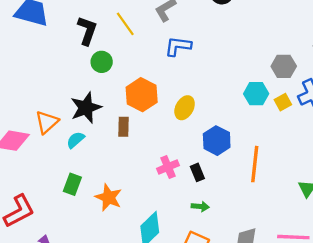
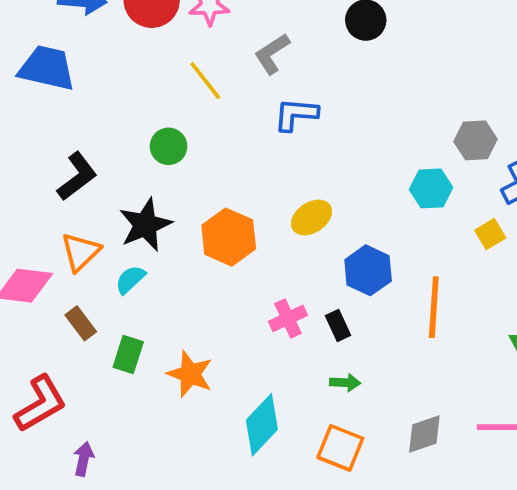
black L-shape: (87, 31) -> (77, 176), moved, turned 36
orange hexagon: (142, 95) -> (229, 237), moved
yellow square: (283, 102) -> (490, 234), moved
yellow ellipse: (185, 108) -> (312, 217), turned 30
brown rectangle: (123, 127) -> (81, 323), moved, turned -36

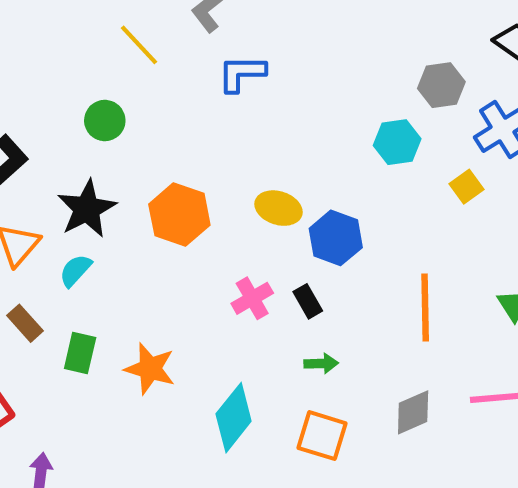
yellow ellipse: (312, 217) -> (278, 208), moved, turned 57
orange line: (434, 307) -> (425, 308), moved

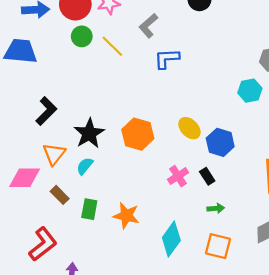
green circle: (105, 121) -> (82, 36), moved
yellow ellipse: (278, 208) -> (189, 128), turned 30

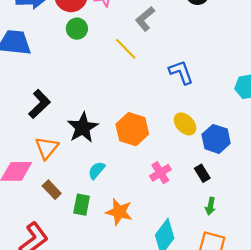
yellow line: (112, 46) -> (126, 49), moved
blue L-shape: (167, 59) -> (181, 72), moved, turned 72
cyan semicircle: (85, 166) -> (97, 170), moved
pink cross: (178, 176) -> (160, 173), moved
green arrow: (216, 208) -> (210, 206), turned 105

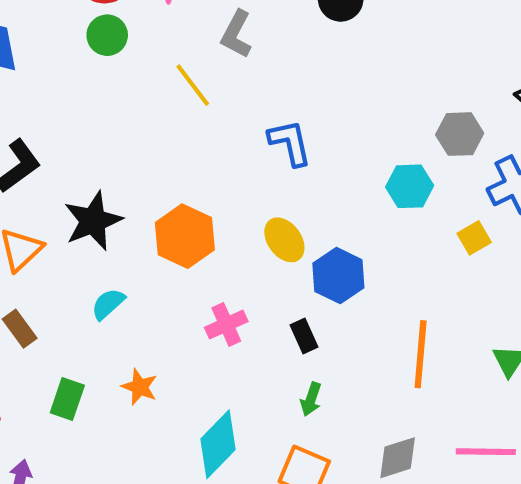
gray L-shape: (145, 19) -> (236, 34), turned -30
green rectangle: (82, 205) -> (67, 399), moved
orange star: (119, 212) -> (140, 387), size x0.7

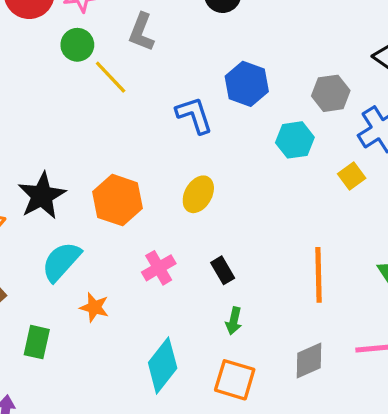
green circle: (107, 35) -> (77, 45), moved
yellow ellipse: (284, 240) -> (198, 194), turned 72
blue hexagon: (338, 276) -> (247, 84), moved
cyan semicircle: (108, 304) -> (61, 262), size x1.5
orange star: (140, 387) -> (94, 307), moved

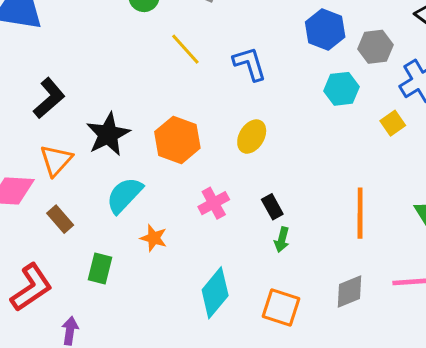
yellow line: (111, 77) -> (185, 49), moved
blue hexagon: (247, 84) -> (325, 29), moved
green arrow: (234, 321) -> (282, 240), moved

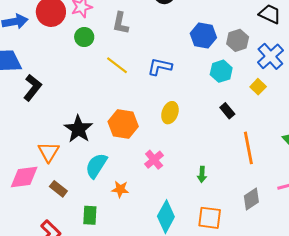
blue L-shape: (250, 64) -> (160, 67), turned -50
black L-shape: (49, 98) -> (32, 88), moved
black rectangle: (272, 207) -> (227, 111), moved

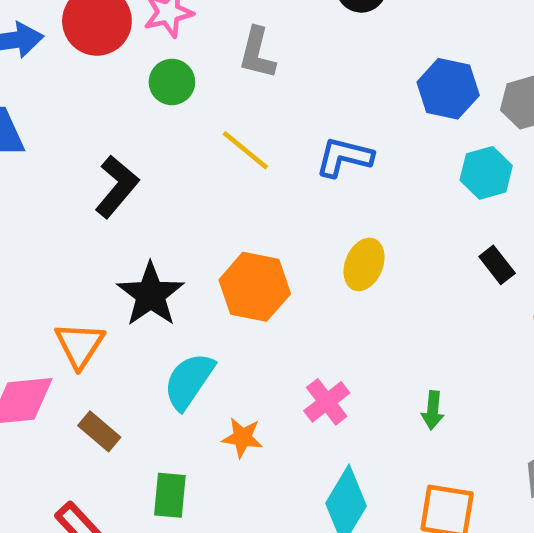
black L-shape: (32, 88) -> (117, 187), moved
pink cross: (154, 160) -> (327, 402), moved

